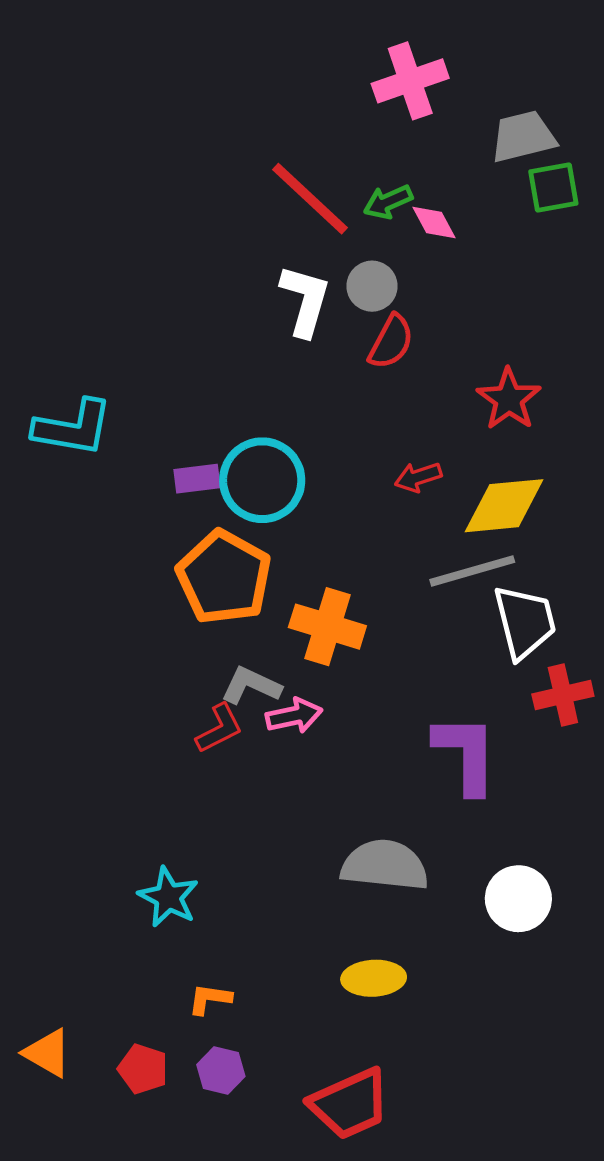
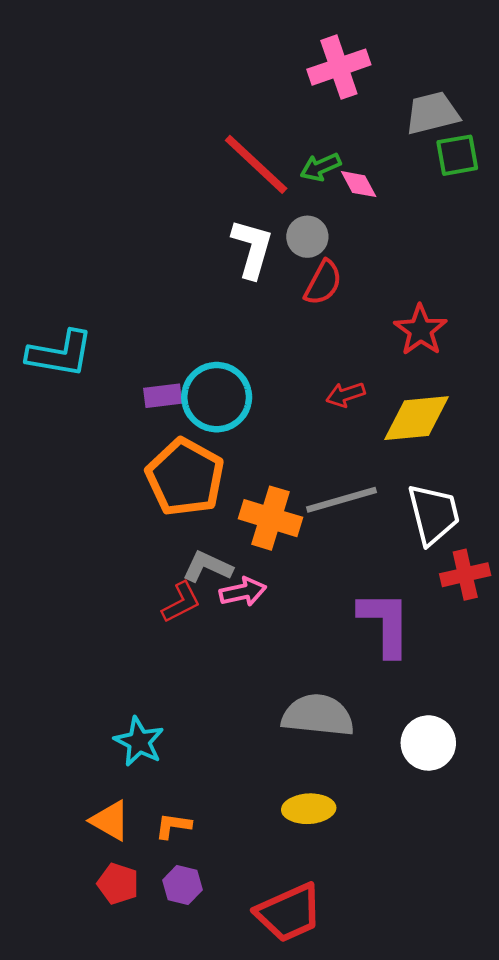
gray line: (472, 571) -> (342, 500), moved
orange triangle: (47, 1053) -> (110, 821), moved

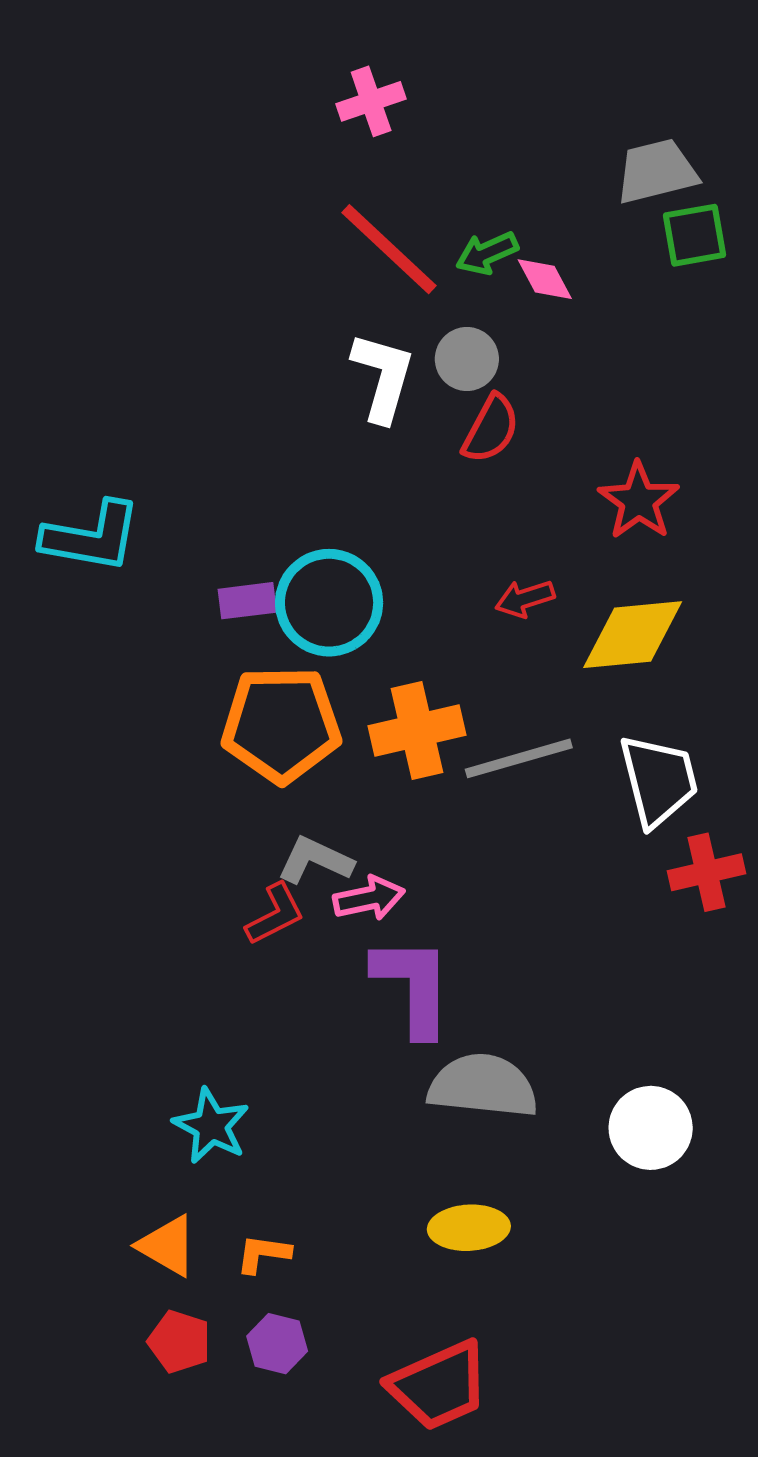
pink cross: (339, 67) -> (371, 101), moved, size x0.7
orange pentagon: (185, 477) -> (281, 724), turned -30
orange cross: (271, 518) -> (417, 730), moved, turned -30
purple L-shape: (385, 623) -> (413, 986), moved

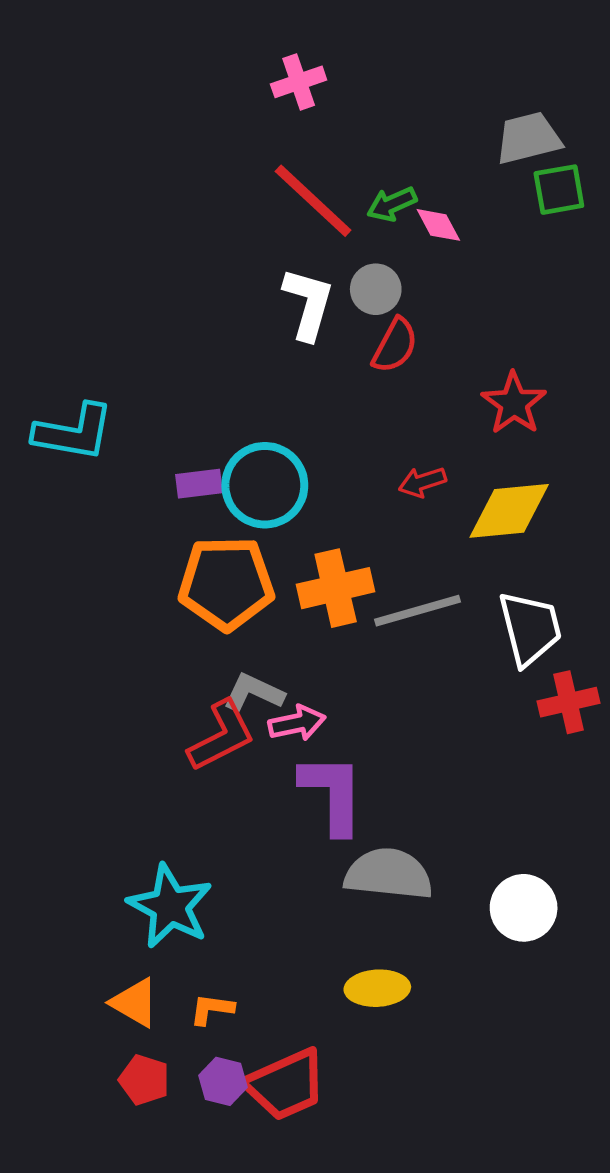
red L-shape: (275, 914) -> (221, 736), size x1.4
cyan star: (211, 1126) -> (170, 906), size x1.4
red trapezoid: (439, 1386) -> (286, 1085), moved

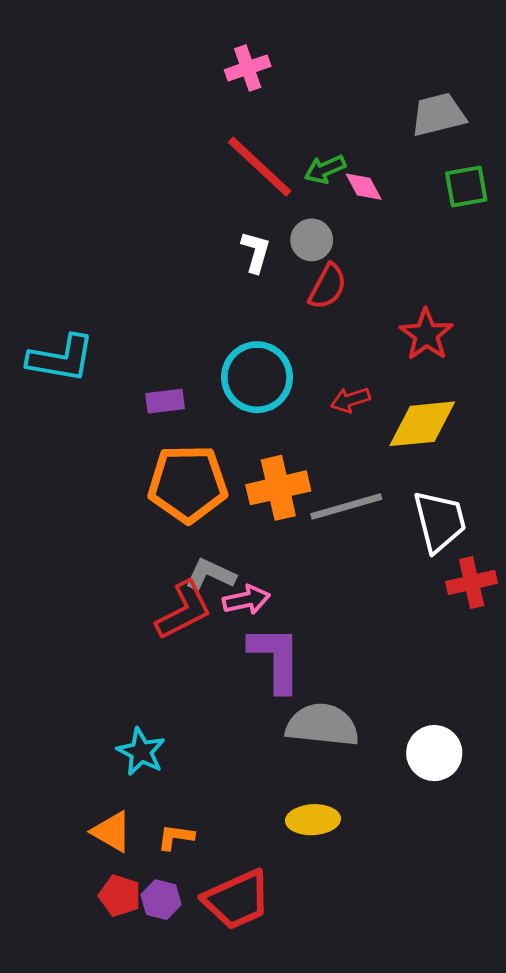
green square: (559, 190) -> (466, 187), moved
white L-shape: (308, 304) -> (256, 252), size x0.7
cyan circle: (265, 485) -> (257, 377), moved
cyan star: (170, 906) -> (141, 752), size x0.7
purple hexagon: (223, 1081) -> (161, 900), moved

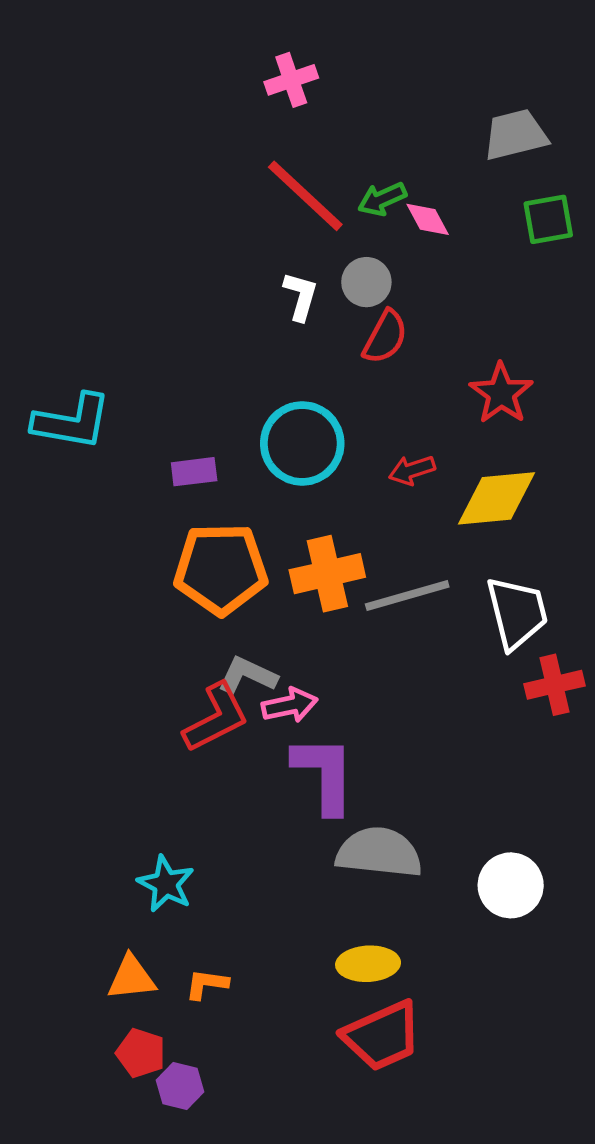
orange triangle: (112, 832) -> (131, 978), turned -36
purple hexagon: (161, 900) -> (180, 1086), moved
red trapezoid: (237, 900) -> (382, 1036), moved

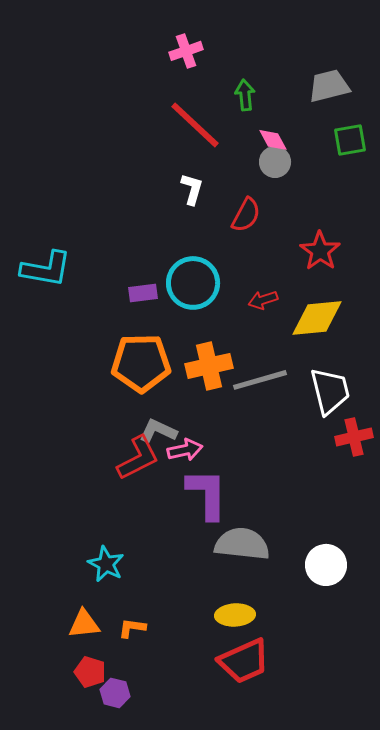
green arrow: (382, 199) -> (245, 95), moved, turned 108
gray circle: (366, 282) -> (275, 162), moved
purple rectangle: (194, 472) -> (143, 293), moved

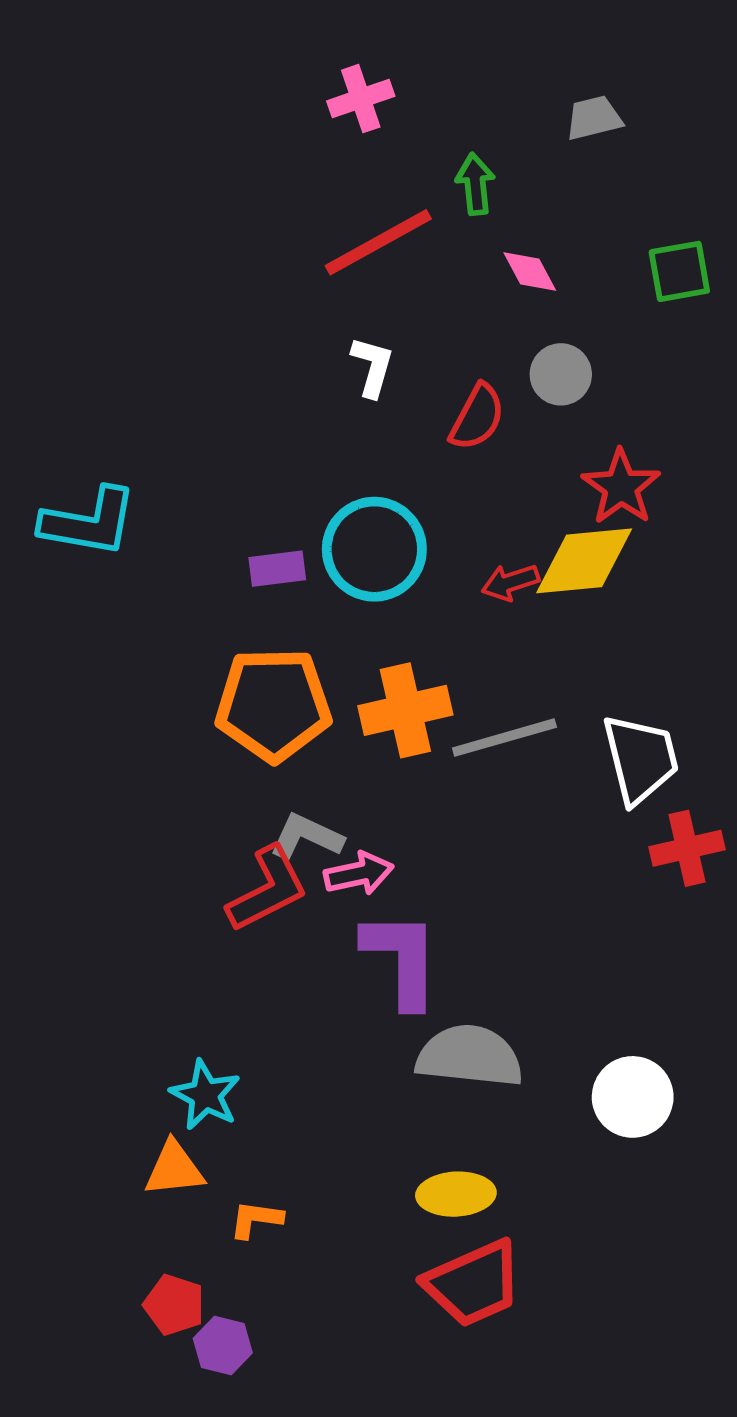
gray trapezoid: (329, 86) -> (594, 118), moved, size x0.7
red line: (195, 125) -> (378, 242), turned -72
gray circle: (275, 162) -> (561, 374), moved
yellow diamond: (317, 318) -> (584, 561), moved
orange triangle: (84, 624) -> (174, 1169), moved

